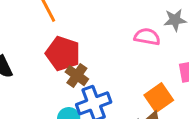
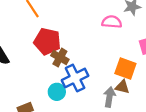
orange square: (159, 98) -> (125, 68), turned -30

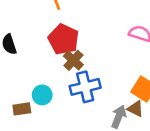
cyan circle: (57, 92) -> (42, 95), moved

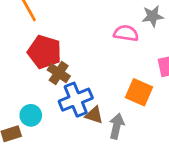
brown triangle: (136, 109) -> (94, 115), moved

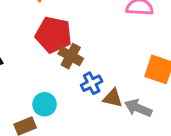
blue cross: (76, 100) -> (92, 83), size x0.6
gray arrow: (117, 126) -> (138, 108), turned -75

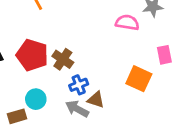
red pentagon: (53, 35) -> (32, 55), moved
gray arrow: (138, 108) -> (77, 109), moved

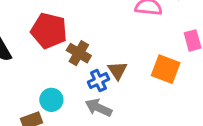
red pentagon: (32, 55) -> (49, 31), moved
brown triangle: (96, 100) -> (117, 70), moved, turned 42

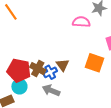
red pentagon: (49, 31) -> (19, 70), moved
brown cross: (79, 53) -> (38, 69), moved

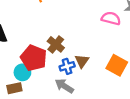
brown cross: (38, 69) -> (56, 44), moved
cyan circle: (19, 86) -> (22, 72), moved

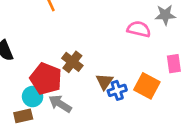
blue cross: (67, 66) -> (117, 90), moved
gray arrow: (64, 86) -> (60, 104), moved

